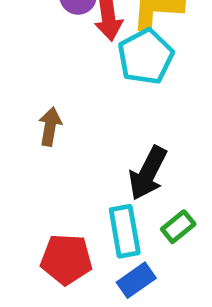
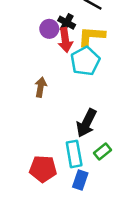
brown arrow: (50, 126) -> (41, 87), moved
blue rectangle: (136, 280) -> (80, 180), turned -36

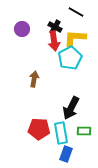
purple circle: (49, 29) -> (22, 29), moved
green rectangle: (103, 151) -> (84, 131), turned 40
red pentagon: (43, 169) -> (39, 129), moved

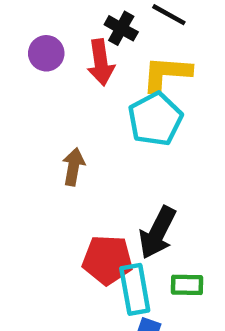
black cross: (55, 27) -> (121, 28), moved
red arrow: (54, 41) -> (101, 62), moved
red pentagon: (39, 129) -> (108, 260), moved

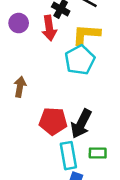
brown arrow: (73, 167) -> (20, 87), moved
red pentagon: (108, 260) -> (53, 121), moved

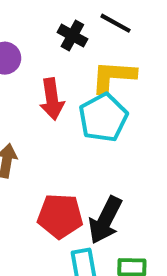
red arrow: (49, 28) -> (52, 99), moved

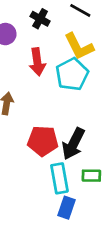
black cross: (72, 36) -> (40, 19), moved
yellow L-shape: (113, 77) -> (79, 47), turned -120

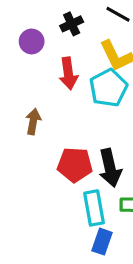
black cross: (40, 19) -> (72, 24), turned 36
black arrow: (73, 144) -> (110, 168), turned -40

